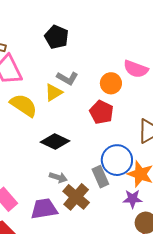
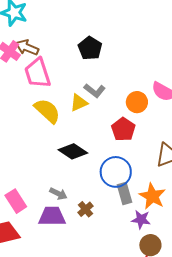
blue circle: (117, 160) -> (116, 172), moved
gray arrow: (58, 177) -> (58, 194), moved
gray rectangle: (100, 177) -> (124, 194), moved
brown cross: (76, 197) -> (85, 209), size x0.6

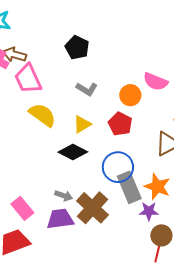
yellow triangle: (79, 103) -> (82, 124), moved
gray rectangle: (124, 194) -> (129, 187), size x1.4
brown cross: (85, 209) -> (93, 208), size x2.0

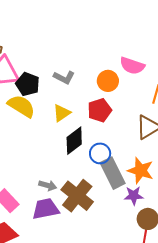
black pentagon: (77, 48) -> (28, 84), moved
red pentagon: (120, 124) -> (100, 110), turned 30
black diamond: (73, 152) -> (74, 141), moved, turned -60
blue circle: (118, 167) -> (100, 153), size x0.7

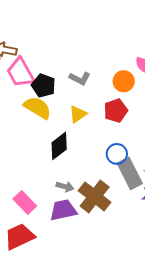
black diamond: (74, 141) -> (59, 146), moved

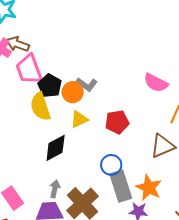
orange circle: (124, 81) -> (73, 92), moved
yellow semicircle: (37, 108) -> (40, 107), turned -148
gray arrow: (65, 187) -> (55, 189), turned -102

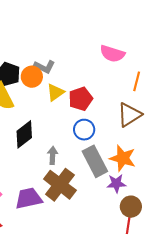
yellow triangle: (79, 119) -> (55, 92), moved
blue circle: (111, 165) -> (84, 130), moved
gray arrow: (55, 189) -> (53, 155), moved

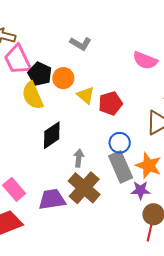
gray L-shape: (44, 67) -> (81, 44), moved
yellow triangle: (55, 92) -> (86, 95), turned -48
blue circle: (84, 130) -> (120, 143), moved

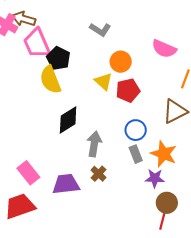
orange circle: (63, 78) -> (121, 62), moved
gray arrow: (79, 158) -> (94, 144), size x1.4
gray rectangle: (121, 167) -> (136, 154), size x0.6
brown cross: (84, 188) -> (98, 174), size x0.5

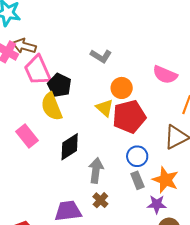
red pentagon: (128, 90) -> (129, 117), size x1.4
pink rectangle: (28, 173) -> (27, 136), moved

